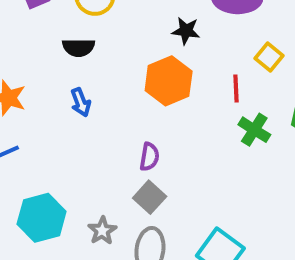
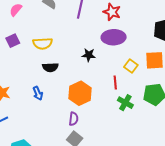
black semicircle: (78, 47) -> (50, 67), moved
orange hexagon: (169, 81) -> (80, 93), moved

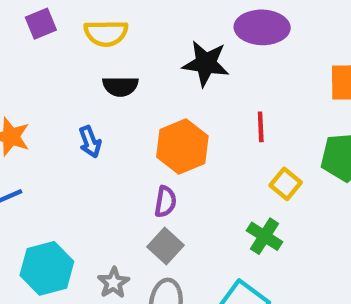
black star: (89, 55) -> (206, 63), size x1.5
yellow square: (131, 66) -> (286, 184), moved
green cross: (125, 103) -> (265, 236), moved

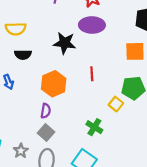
yellow square: (286, 184) -> (116, 104), moved

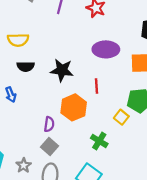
purple ellipse: (92, 25) -> (106, 49), moved
black star: (65, 43) -> (62, 70), moved
orange hexagon: (54, 84) -> (74, 107), moved

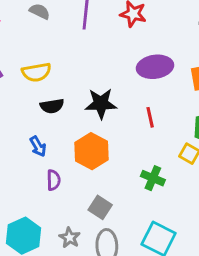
orange hexagon: (74, 107) -> (92, 151), moved
purple semicircle: (49, 124) -> (54, 180), moved
green cross: (99, 141) -> (153, 178), moved

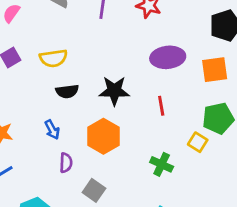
gray square: (100, 207) -> (94, 190), moved

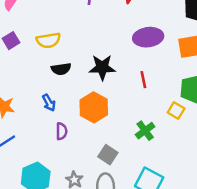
green cross: (162, 164) -> (145, 131), turned 30
gray square: (94, 190) -> (108, 155), moved

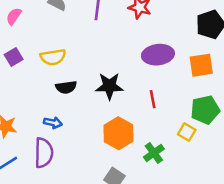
blue arrow: (49, 103) -> (53, 123), turned -49
orange hexagon: (94, 107) -> (118, 133), moved
purple semicircle: (62, 131) -> (44, 153), moved, size x1.6

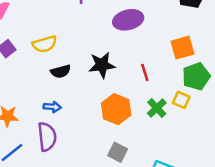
purple ellipse: (158, 55) -> (128, 20), moved
orange square: (201, 65) -> (182, 48), moved
green cross: (154, 153) -> (157, 108), moved

